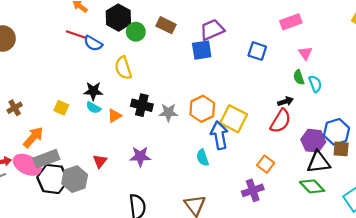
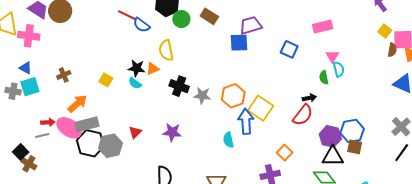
cyan semicircle: (315, 84) -> (339, 69), moved
orange triangle: (114, 116) -> (153, 69), moved

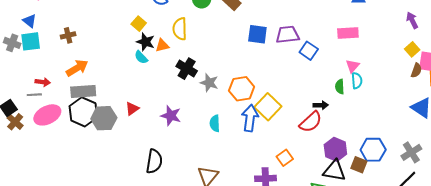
purple trapezoid: (251, 25) -> (287, 35), moved
yellow square: (106, 80) -> (139, 24), moved
pink ellipse: (69, 128) -> (47, 115), moved, turned -70
blue hexagon: (352, 131) -> (373, 150), moved
cyan semicircle: (228, 140) -> (215, 123), moved

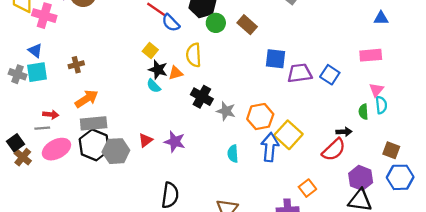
purple trapezoid: (287, 35) -> (300, 73), moved
purple star: (171, 116) -> (175, 142), moved
brown square: (359, 165) -> (391, 150), moved

